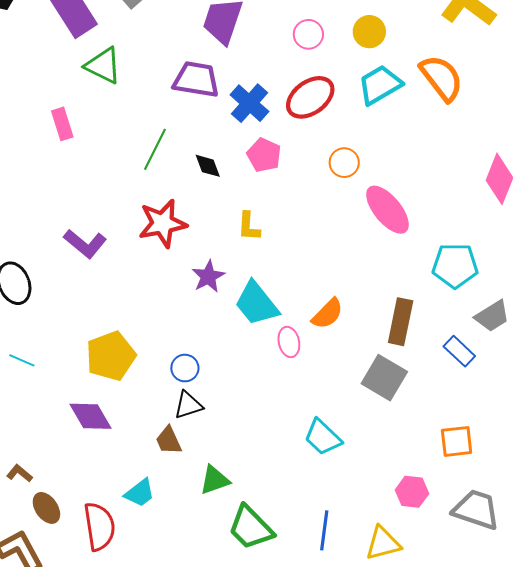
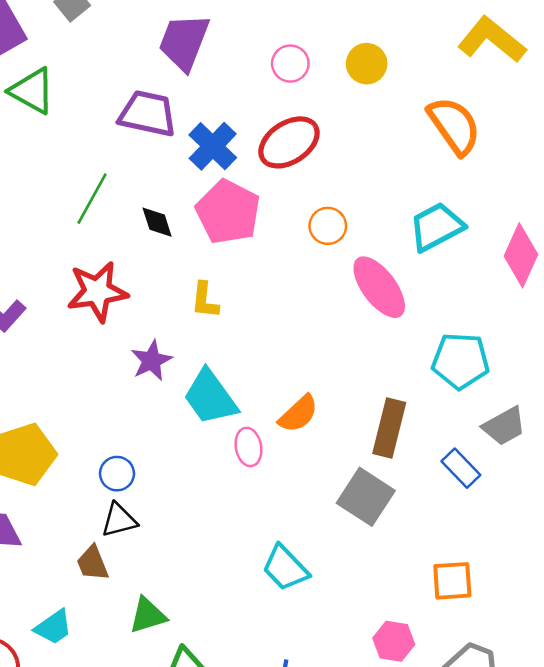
cyan trapezoid: (380, 85) -> (436, 227), moved
pink pentagon: (264, 155) -> (228, 212), size x1.5

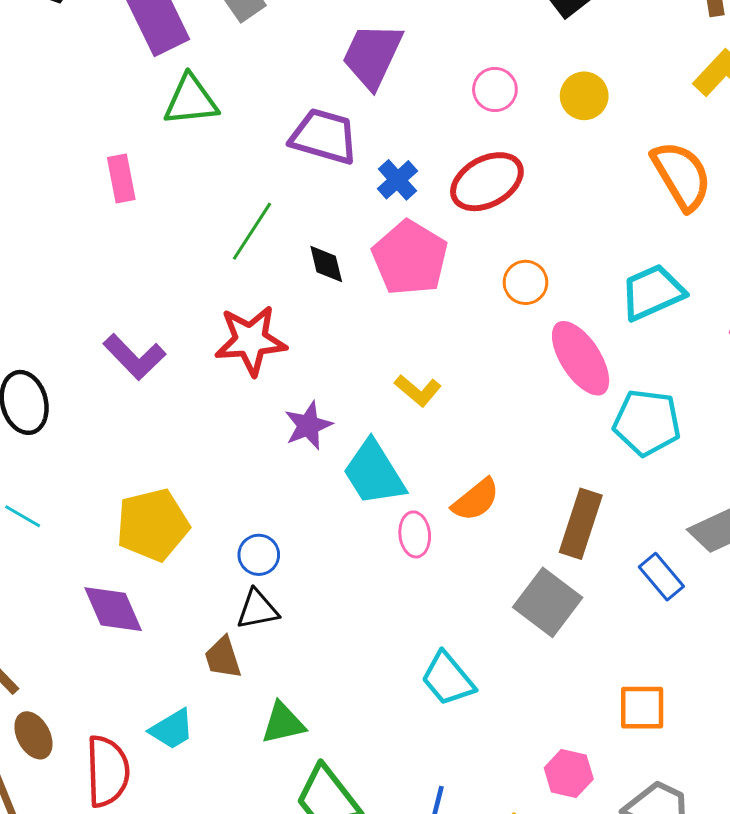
green triangle: (32, 91) -> (191, 100), turned -39
blue cross: (213, 146) -> (397, 180), size x0.7
yellow L-shape: (205, 300) -> (418, 390), moved, turned -60
cyan pentagon: (461, 361) -> (647, 423), moved

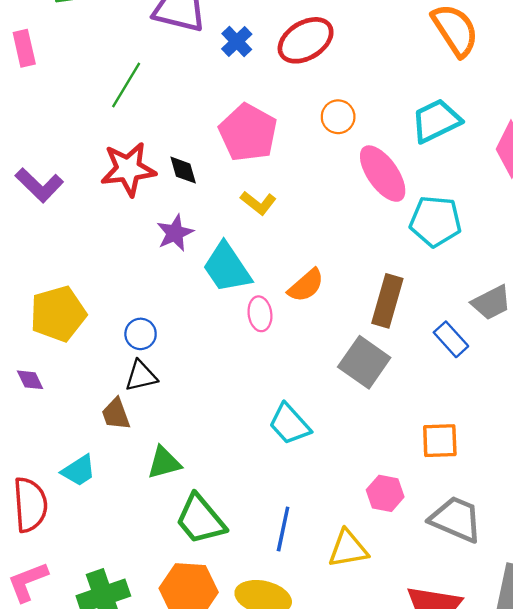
pink pentagon: (410, 258) -> (248, 133), moved
black diamond: (326, 264) -> (183, 170), moved
purple diamond: (113, 609) -> (30, 380), size x0.6

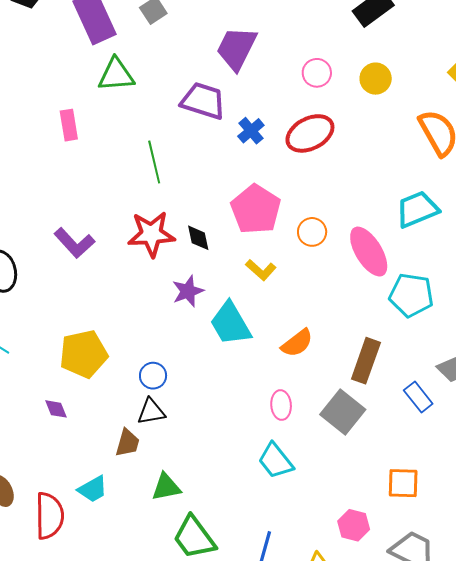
green line: (126, 85) -> (154, 162), turned -48
orange circle: (338, 117) -> (312, 232), moved
pink ellipse: (260, 314) -> (281, 405), moved
brown trapezoid: (116, 414) -> (128, 443), turned -148

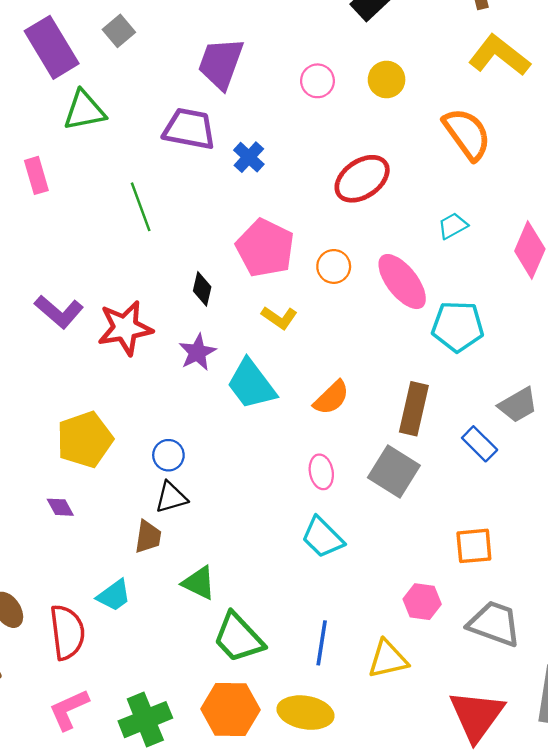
red ellipse: (310, 133) -> (362, 179), moved
cyan trapezoid: (417, 209) -> (453, 226), size x0.6
red star: (151, 234) -> (125, 328), moved
black diamond: (198, 238) -> (202, 289), turned 32
green triangle: (166, 487) -> (199, 583), turned 44

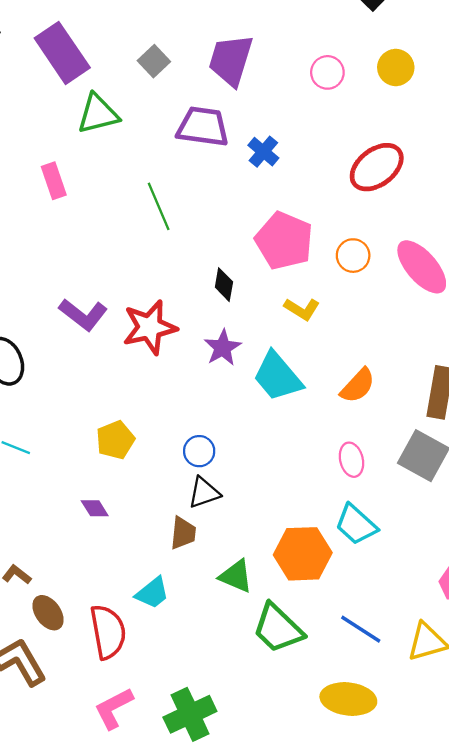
gray square: (119, 31) -> (154, 61), moved
yellow pentagon: (85, 440) -> (115, 440), size x0.7
blue line: (322, 643) -> (361, 629), turned -63
orange hexagon: (230, 709) -> (303, 554), moved

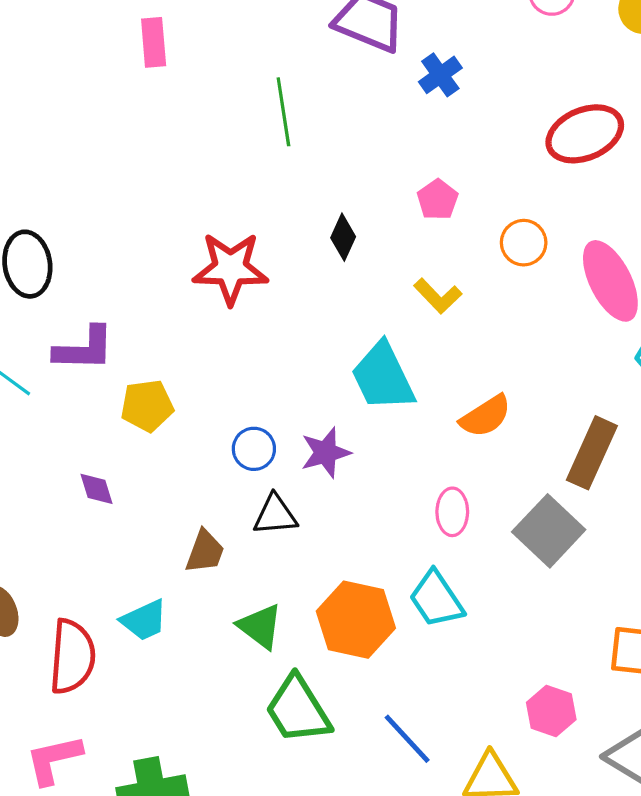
pink pentagon: (284, 241) -> (438, 200), size x0.5
purple L-shape: (83, 315) -> (84, 349), moved, turned -51
purple star: (223, 348) -> (326, 453), moved
black triangle: (204, 493) -> (275, 515), moved

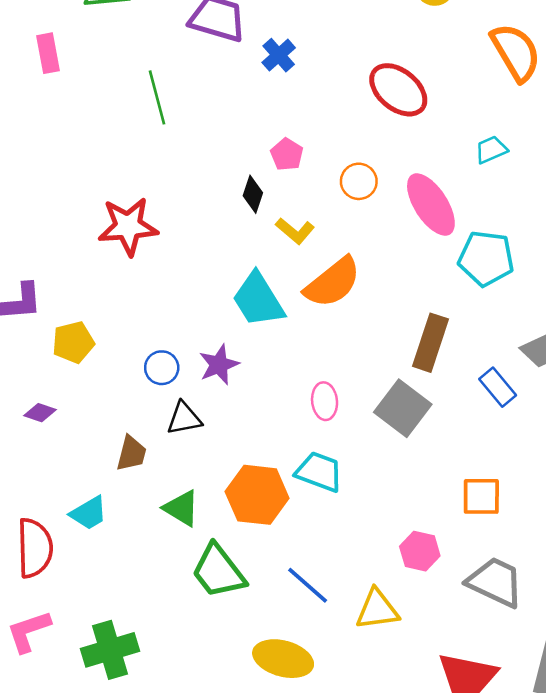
red ellipse: (585, 134) -> (398, 90), turned 68
black diamond: (343, 237) -> (253, 194), moved
orange semicircle: (486, 416) -> (333, 283), moved, size x1.4
purple diamond: (96, 489) -> (40, 413), turned -48
cyan trapezoid: (436, 599) -> (319, 472), turned 150

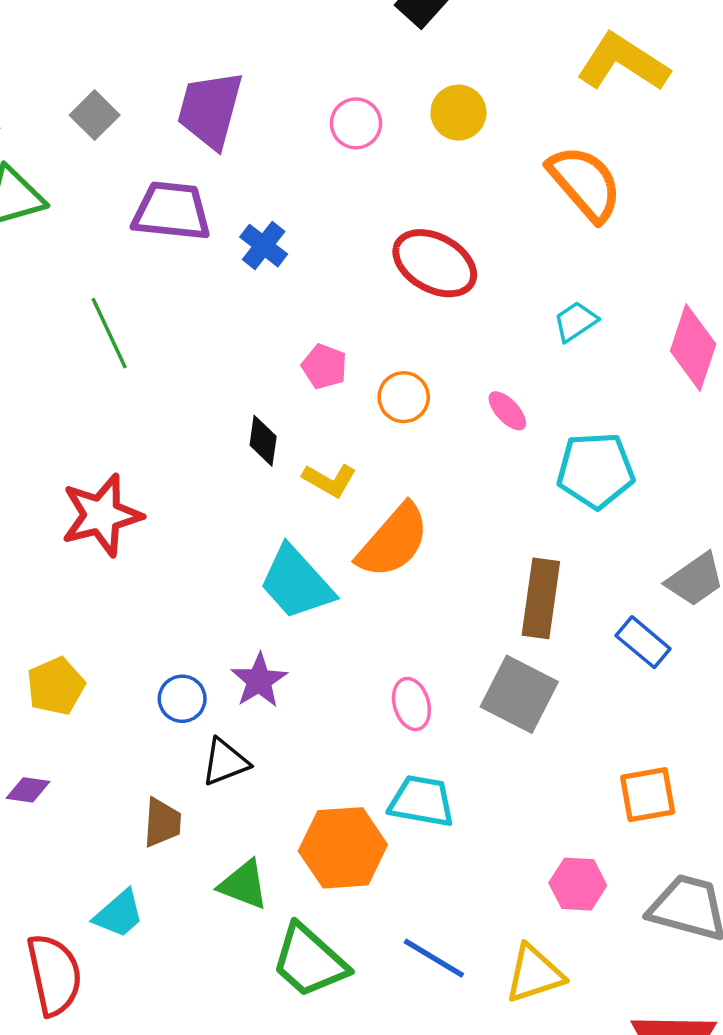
pink pentagon: (287, 154) -> (324, 366), moved
pink ellipse: (431, 205) -> (507, 411), size x0.5

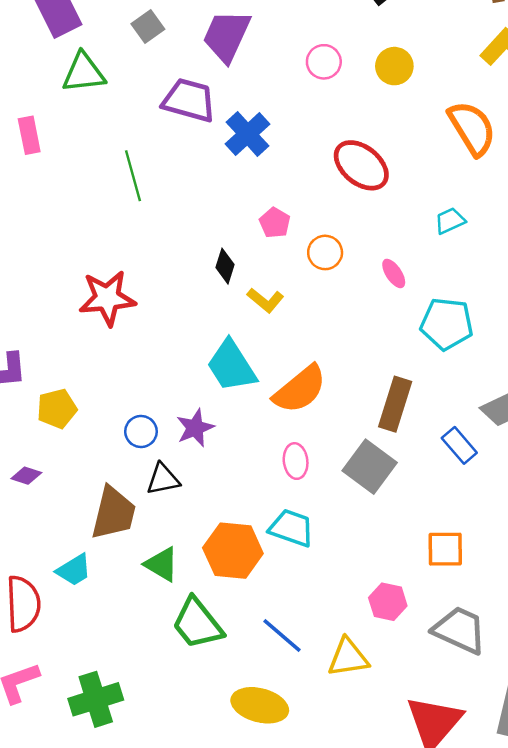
blue cross: (264, 246) -> (248, 134), size x1.4
orange semicircle: (393, 541) -> (300, 389), moved
brown trapezoid: (162, 823) -> (113, 513), size x1.6

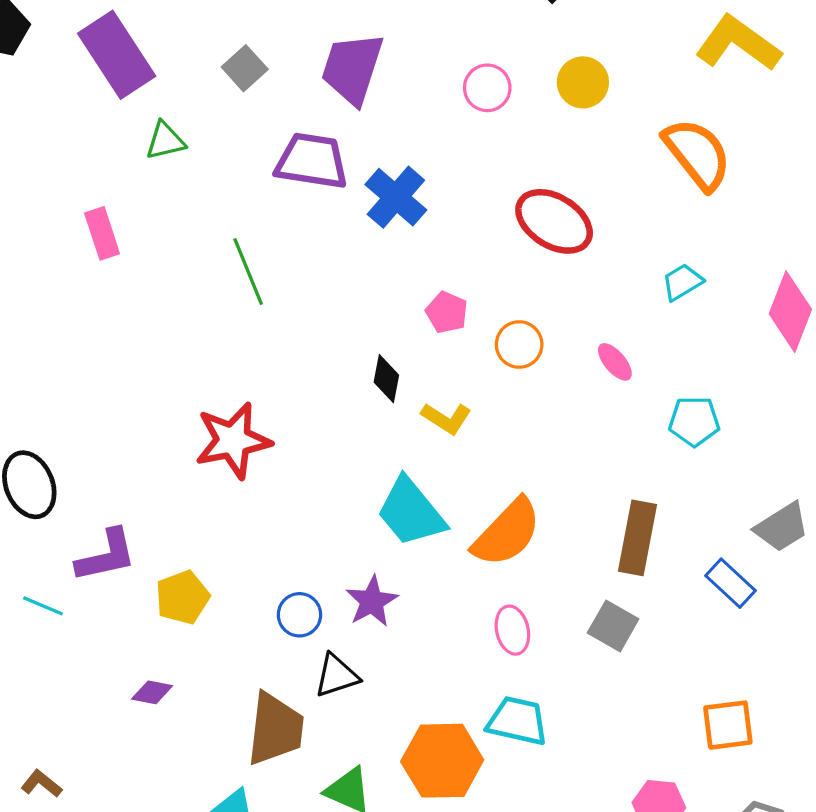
green triangle: (84, 73) -> (165, 141), size x0.7
cyan pentagon: (447, 324) -> (694, 421), size x0.7
gray square: (370, 467) -> (613, 626), size x0.7

